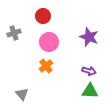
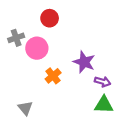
purple star: (89, 37) -> (84, 62), moved
pink circle: (49, 42) -> (37, 48), moved

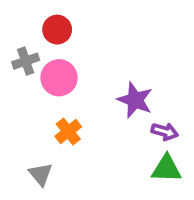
red circle: (50, 18) -> (57, 30), moved
orange cross: (53, 76) -> (68, 132), moved

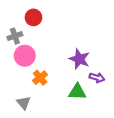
pink circle: (59, 78) -> (25, 56), moved
green triangle: (167, 169) -> (77, 92), moved

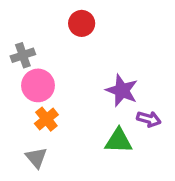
red circle: (33, 17) -> (82, 23), moved
orange cross: (40, 78) -> (46, 119), moved

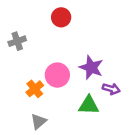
pink circle: (38, 85) -> (57, 75), moved
gray triangle: (36, 158) -> (39, 121), moved, turned 30

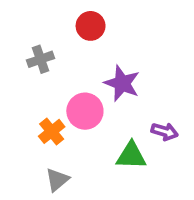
gray cross: (17, 41) -> (41, 59), moved
purple star: (91, 68) -> (122, 83), moved

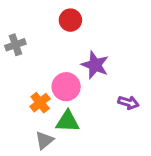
gray cross: (41, 59) -> (15, 45), moved
green triangle: (131, 156) -> (68, 121), moved

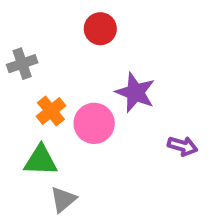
orange cross: (40, 103) -> (51, 111), moved
green triangle: (68, 121) -> (41, 160), moved

